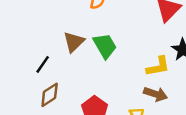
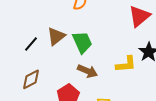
black line: (43, 64) -> (31, 44), moved
brown arrow: (156, 94) -> (87, 71), moved

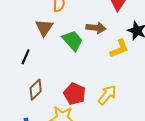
brown triangle: (56, 36) -> (44, 28), moved
brown arrow: (87, 71) -> (96, 28), moved

